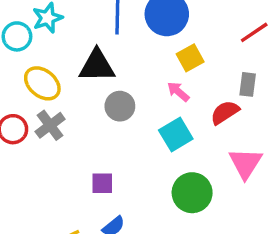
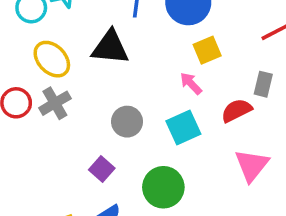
gray circle: (120, 106) -> (127, 122), moved
purple square: (102, 183) -> (102, 169), turned 35
green circle: (192, 193) -> (163, 187), moved

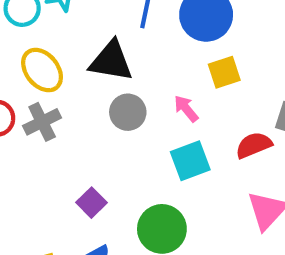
pink arrow: (191, 83) -> (186, 109), moved
gray circle: (127, 122) -> (128, 112), moved

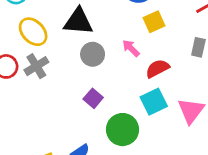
red semicircle: (254, 145) -> (157, 68), moved
cyan square: (190, 161) -> (154, 102), moved
purple square: (91, 203) -> (93, 98), moved

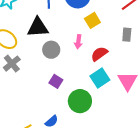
pink arrow: (131, 48) -> (78, 42), turned -120

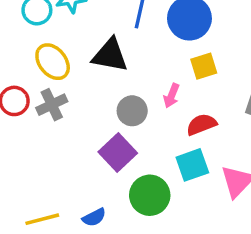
gray circle: (51, 50) -> (132, 111), moved
purple square: (56, 81) -> (118, 152), size x1.5

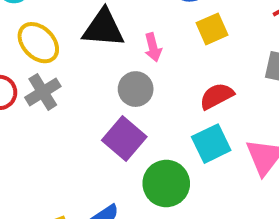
pink arrow: (172, 96) -> (153, 47), moved, turned -30

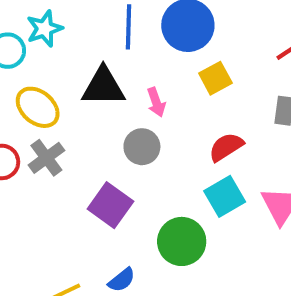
purple square: (124, 139) -> (110, 205), moved

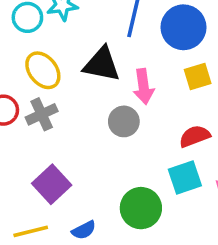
pink arrow: (156, 102) -> (144, 87), size x1.4
purple square: (110, 205) -> (52, 184), moved

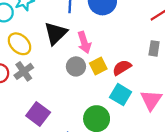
black triangle: (102, 64) -> (56, 33), turned -45
yellow square: (198, 76) -> (98, 66), moved
cyan square: (185, 178) -> (121, 95), turned -30

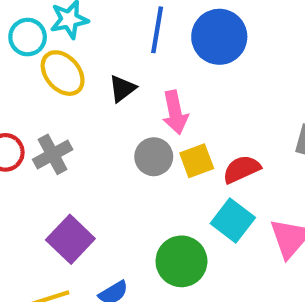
black triangle: (56, 33) -> (122, 89), size x0.6
yellow ellipse: (20, 44) -> (63, 73), moved

